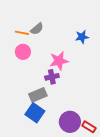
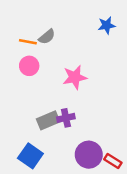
blue star: (82, 37) -> (106, 25), moved
purple cross: (52, 77) -> (66, 118), moved
blue square: (35, 113) -> (30, 156), moved

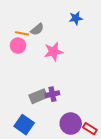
blue star: (106, 25) -> (76, 18), moved
pink circle: (29, 66) -> (18, 46), moved
pink star: (75, 77) -> (53, 52), moved

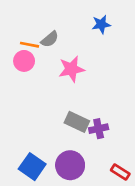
purple cross: (52, 94) -> (99, 129), moved
gray rectangle: (38, 96) -> (77, 122), moved, turned 48
purple circle: (71, 124) -> (70, 165), moved

